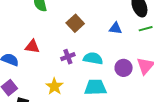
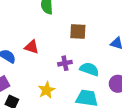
brown square: (75, 23) -> (78, 31), turned 36

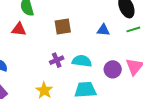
red triangle: (32, 47) -> (19, 29), moved

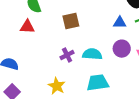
blue triangle: (103, 30) -> (120, 23), moved
purple circle: (113, 69) -> (122, 49), moved

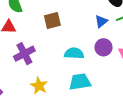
blue triangle: (120, 23) -> (101, 21), turned -40
purple cross: (67, 55) -> (24, 54), moved, size x1.5

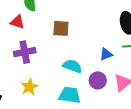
blue triangle: (101, 21) -> (106, 54), moved
purple circle: (103, 47) -> (98, 80), moved

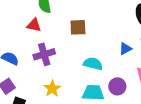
purple circle: (98, 80) -> (117, 86), moved

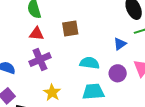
red triangle: (34, 25) -> (37, 34), moved
purple circle: (117, 86) -> (118, 73), moved

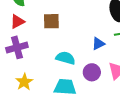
red triangle: (37, 34) -> (17, 21), turned -42

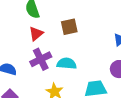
cyan semicircle: (66, 58) -> (67, 64), moved

